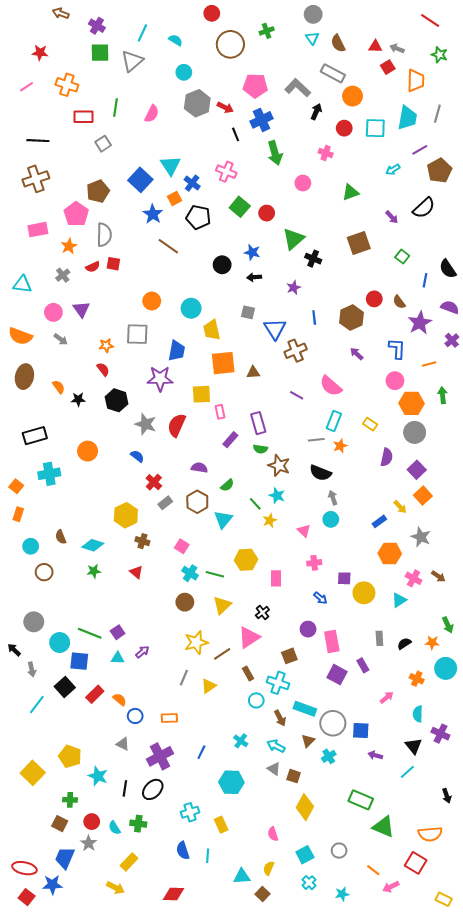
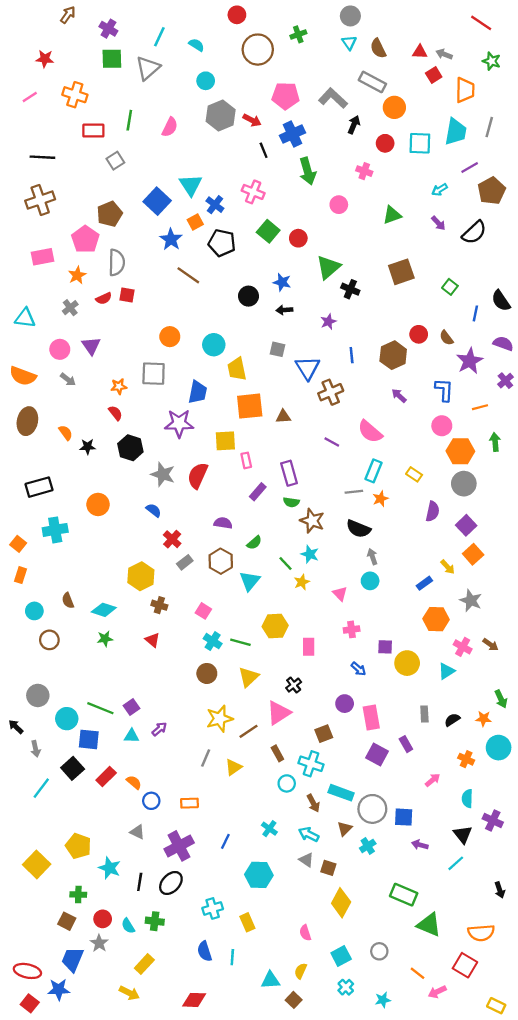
brown arrow: (61, 13) -> (68, 15), turned 105
purple arrow: (392, 217) -> (438, 223), moved

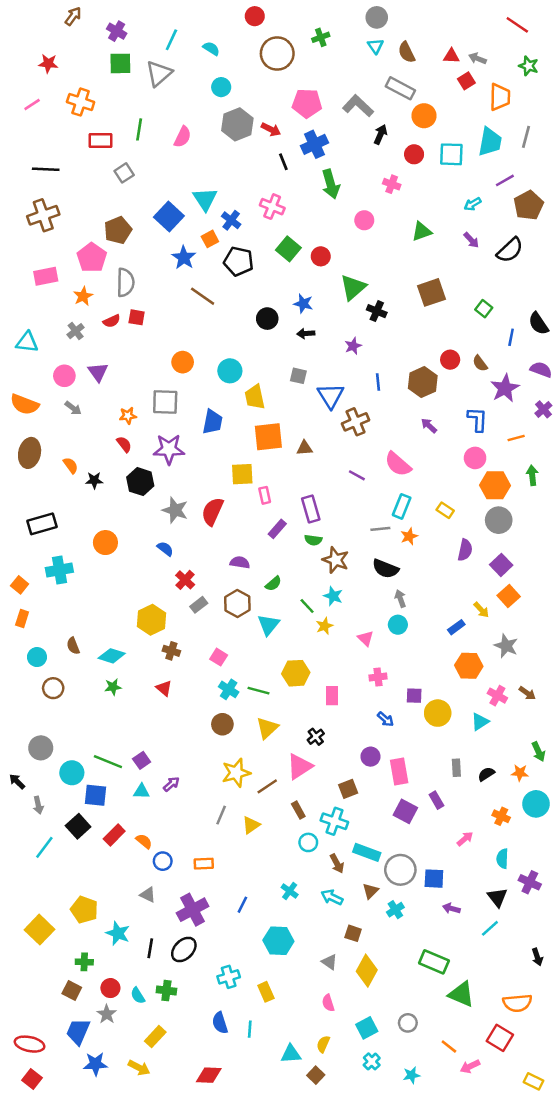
purple star: (179, 423) -> (169, 449), moved
gray triangle: (306, 860) -> (329, 962), moved
blue star: (59, 990) -> (95, 1064), moved

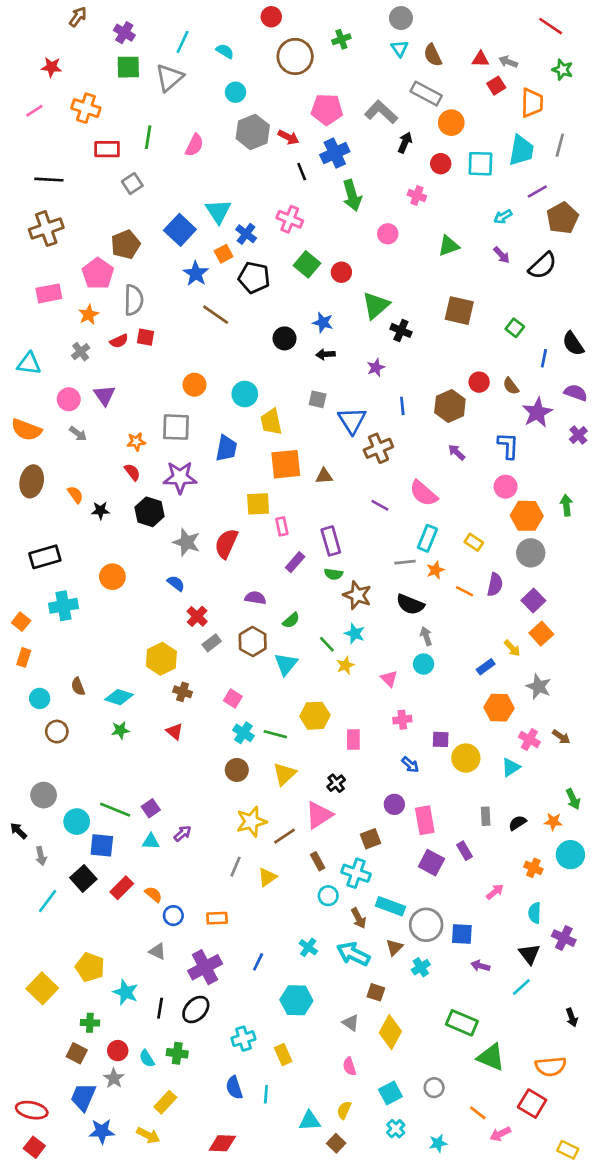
brown square: (431, 292) -> (459, 311), turned 32
orange line: (516, 438) -> (465, 591), moved, turned 42
cyan arrow: (332, 897) -> (353, 954), size x1.4

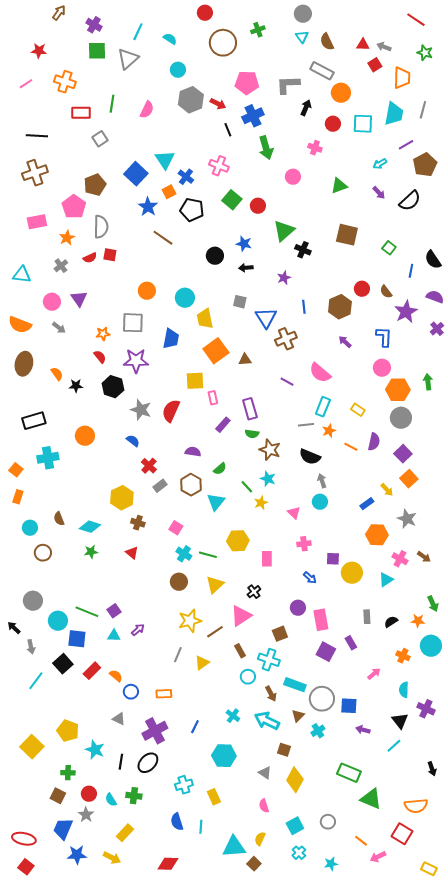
gray L-shape: (381, 112) -> (288, 85), turned -45
orange square: (286, 464) -> (216, 351), turned -30
cyan triangle: (310, 1121) -> (234, 847), size x1.4

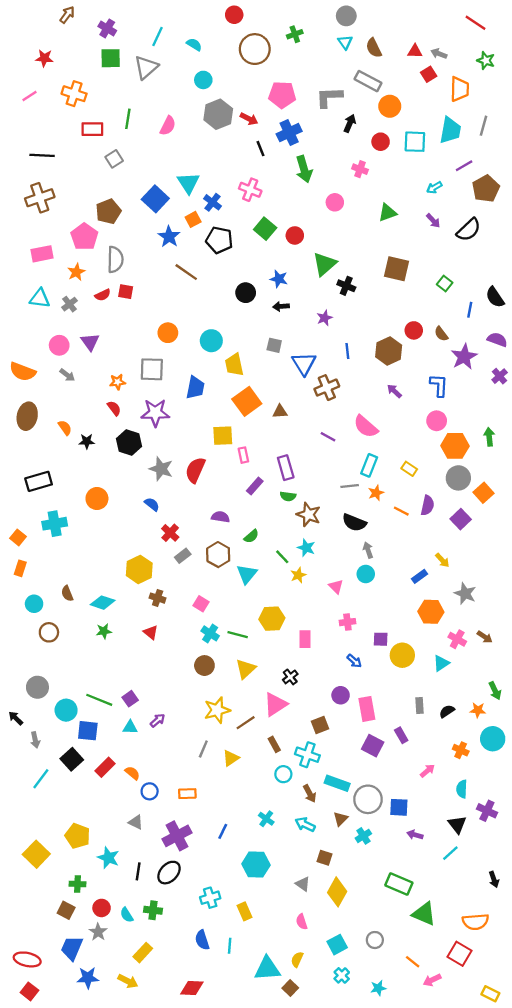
cyan triangle: (22, 275) -> (40, 298), moved
orange square: (409, 479) -> (484, 493), moved
cyan arrow: (267, 721) -> (305, 824), size x0.7

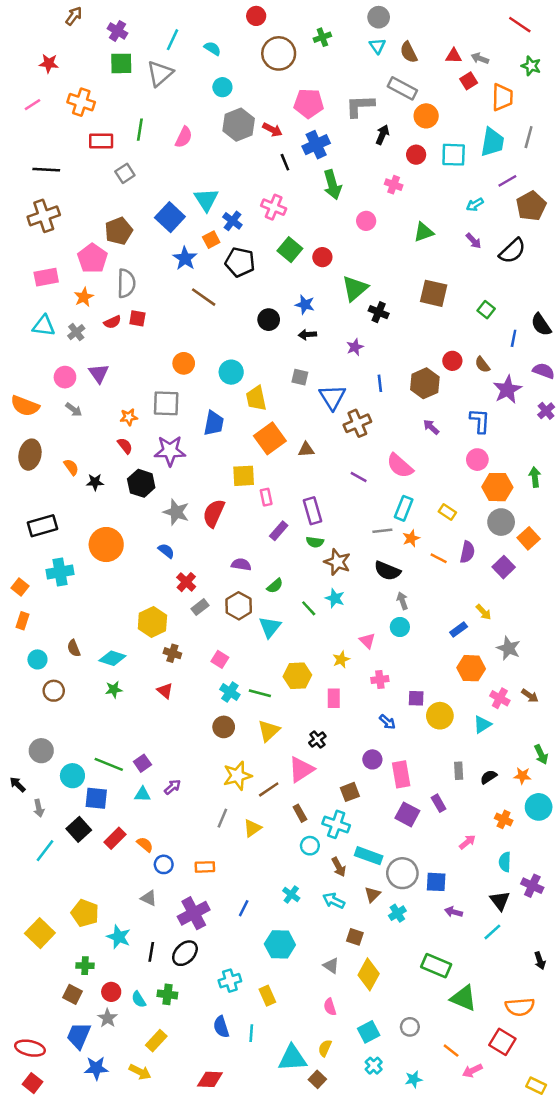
orange circle: (97, 499) -> (106, 545), size x1.4
yellow star: (298, 575) -> (341, 659), moved

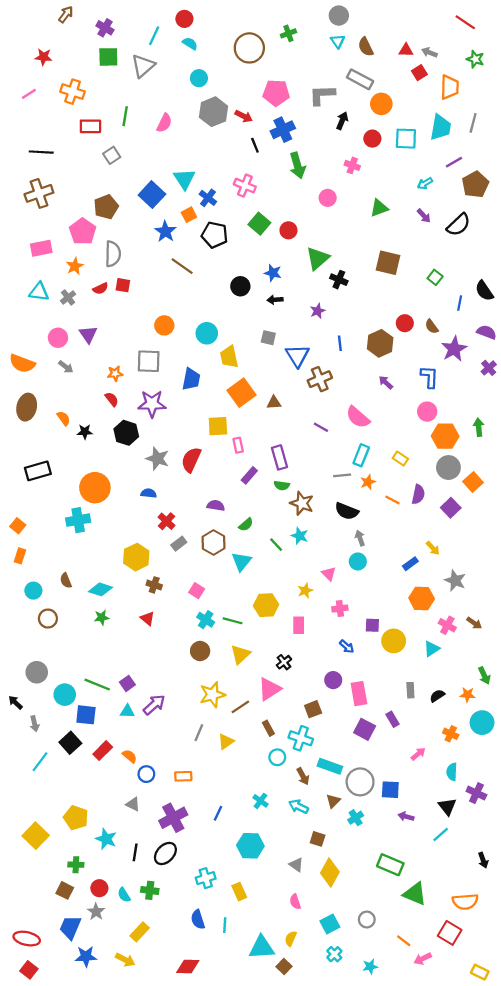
red circle: (256, 16) -> (184, 19), moved
blue semicircle: (166, 551) -> (149, 493), turned -32
cyan cross: (60, 572) -> (78, 520), moved
purple arrow: (172, 787) -> (154, 705), size x1.5

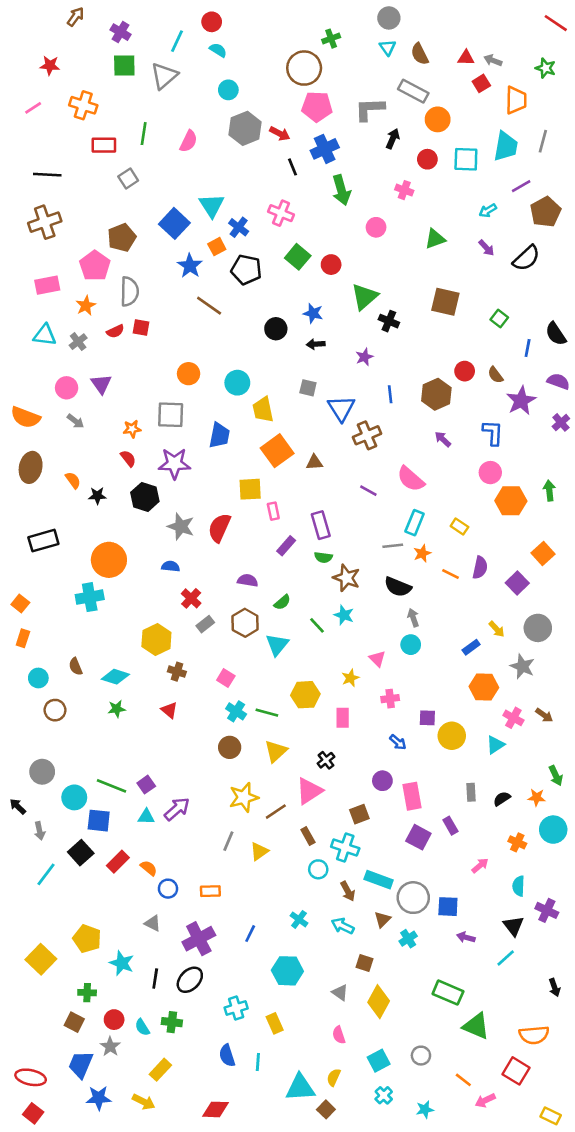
red line: (465, 22) -> (556, 23), moved
brown circle: (249, 48) -> (304, 68), moved
gray circle: (448, 468) -> (538, 628), moved

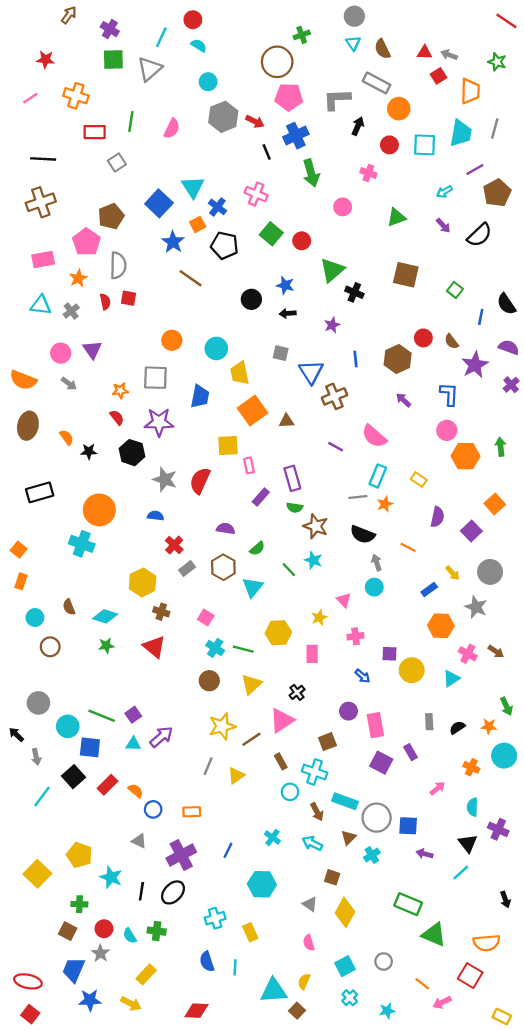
red semicircle: (115, 331) -> (105, 302), turned -77
orange line: (450, 574) -> (408, 547), moved
cyan cross: (90, 597) -> (82, 544), turned 30
red triangle: (169, 710) -> (154, 647), size x1.5

